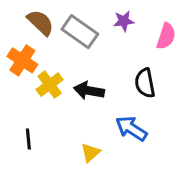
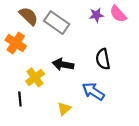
purple star: (124, 21) -> (96, 15), moved
pink semicircle: (166, 36) -> (118, 14), moved, turned 120
yellow cross: (50, 85) -> (35, 77), moved

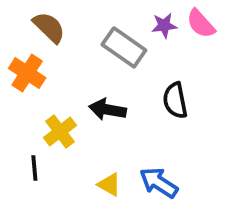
gray rectangle: (57, 23) -> (124, 47), moved
blue arrow: (93, 91) -> (159, 183), moved
yellow triangle: (64, 109) -> (109, 185), turned -48

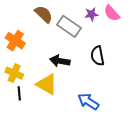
brown semicircle: (49, 27) -> (44, 14), moved
yellow cross: (60, 132) -> (14, 73), moved, turned -30
yellow triangle: (109, 185) -> (47, 84), moved, size x1.6

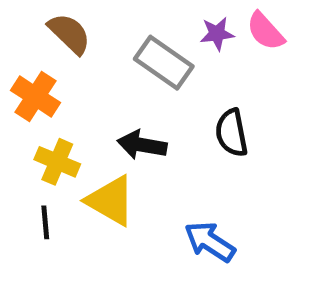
brown semicircle: (44, 14) -> (69, 34), moved
yellow cross: (14, 73) -> (57, 162), moved

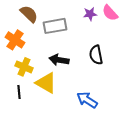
gray rectangle: (164, 63) -> (55, 26), moved, turned -45

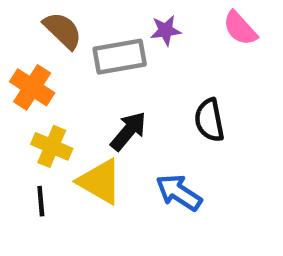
purple star: (90, 14) -> (166, 30), moved
black arrow: (59, 60) -> (128, 131), turned 120
blue arrow: (87, 100) -> (179, 192), moved

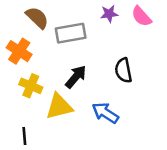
purple star: (166, 30) -> (109, 14), moved
yellow triangle: (100, 181) -> (59, 106), turned -44
black line: (41, 201) -> (24, 136), moved

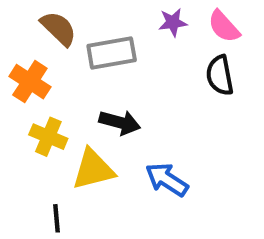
black semicircle: (123, 70) -> (220, 75), moved
black arrow: (76, 77) -> (120, 122), turned 65
black line: (24, 136) -> (56, 218), moved

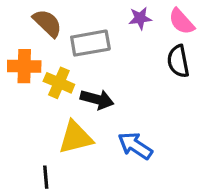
orange cross: (30, 82) -> (24, 66), turned -32
yellow cross: (48, 137) -> (59, 83), moved

